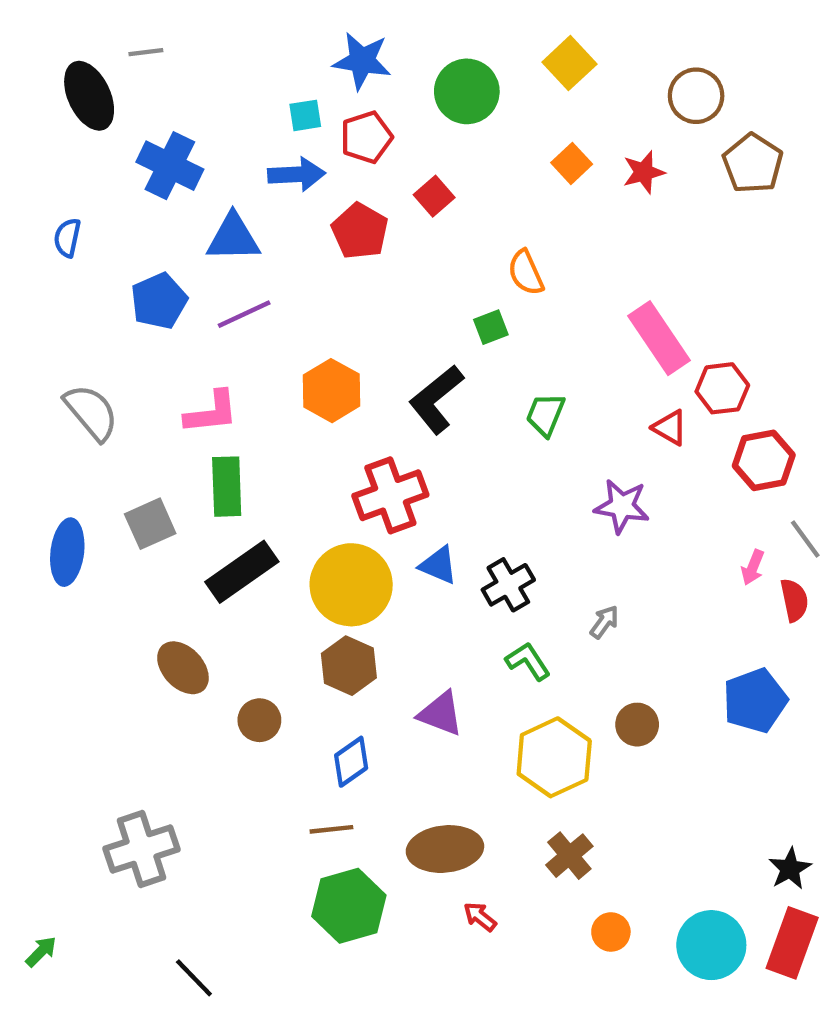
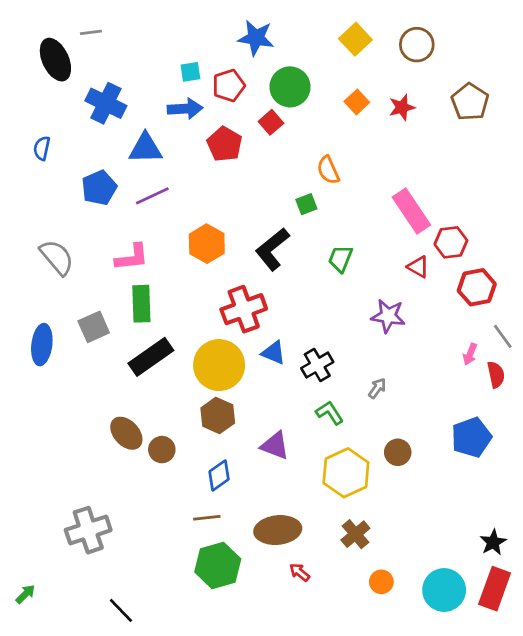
blue star: (362, 61) -> (256, 38), moved
green circle: (467, 91) -> (290, 87), moved
brown circle: (696, 96) -> (417, 45), moved
brown ellipse: (183, 668) -> (126, 433), moved

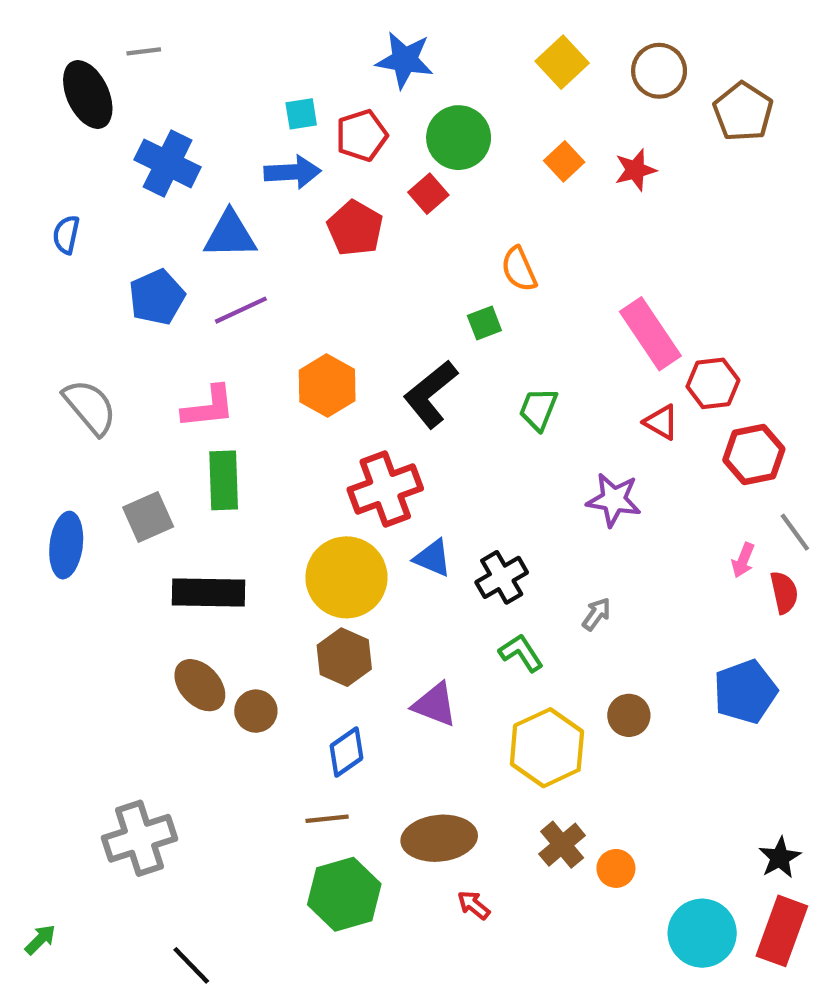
brown pentagon: (470, 102) -> (743, 112), moved
black rectangle: (151, 357) -> (208, 592), moved, turned 36
orange circle: (381, 582) -> (616, 868), moved

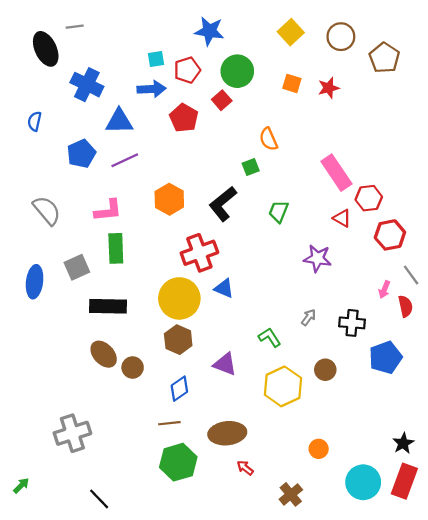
orange square: (564, 161) -> (292, 83), turned -30
black cross: (502, 577) -> (352, 323), moved, turned 35
brown cross: (562, 845) -> (291, 494), moved

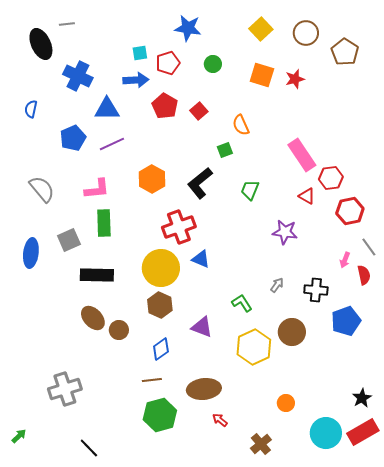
green circle: (237, 71) -> (213, 64), size x0.6
orange square: (292, 83) -> (262, 75), size x1.4
red square: (222, 100) -> (199, 111), moved
brown circle: (325, 370) -> (292, 332), size x1.4
red rectangle: (404, 481) -> (363, 432), turned 40

